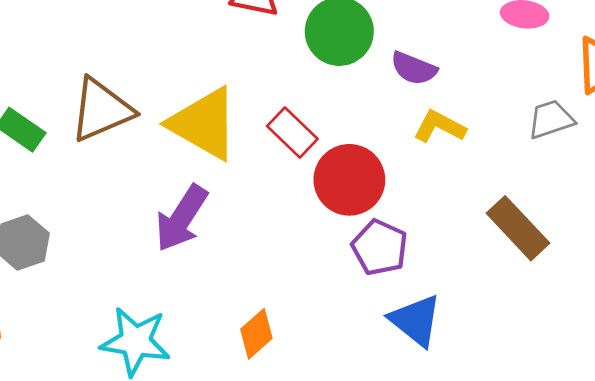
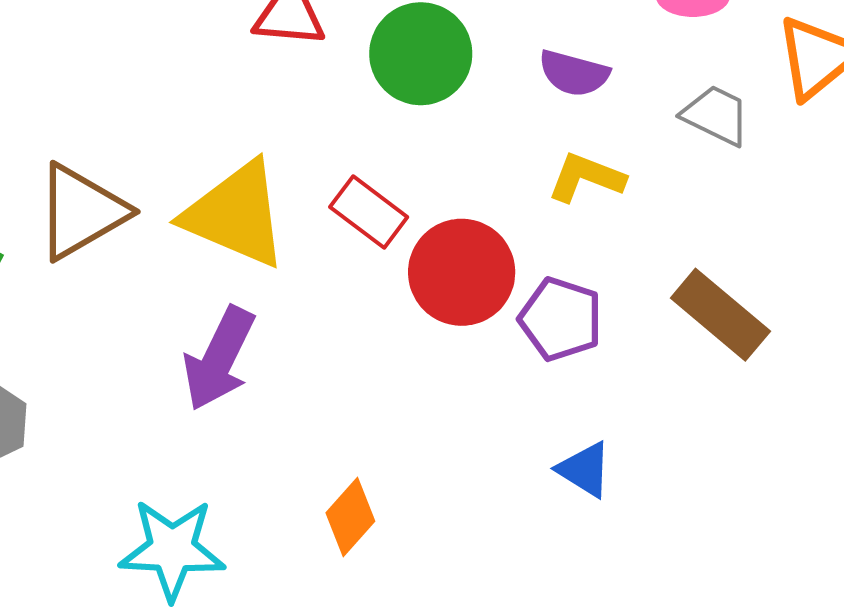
purple semicircle: (414, 68) -> (574, 73), moved
gray trapezoid: (551, 119) -> (716, 115), moved, turned 51
purple pentagon: (380, 247) -> (561, 319), moved
blue triangle: (416, 320) -> (585, 469), size x0.7

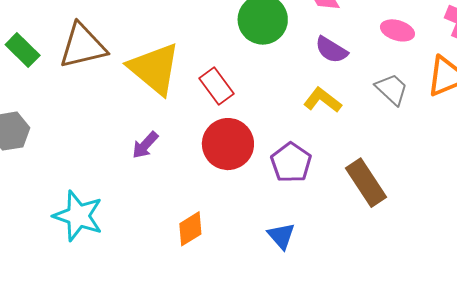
red circle: (462, 272) -> (228, 144), moved
purple arrow: (219, 359) -> (145, 145), moved, size x0.6
orange diamond: (350, 517) -> (190, 229), moved

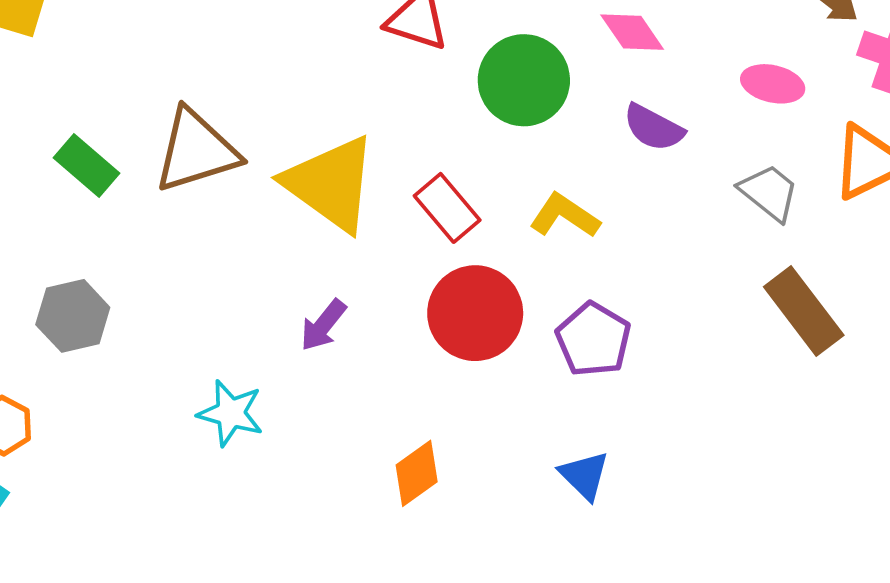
yellow L-shape: (323, 100) -> (565, 216), moved
brown rectangle: (366, 183) -> (804, 311), moved
cyan star: (78, 216) -> (231, 413), moved, size x0.7

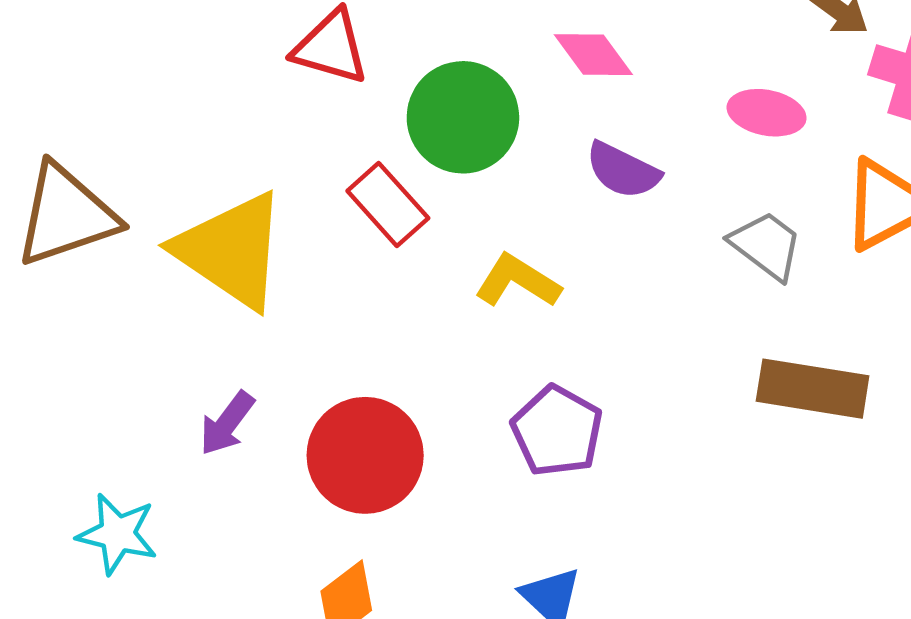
red rectangle: (447, 208) -> (388, 204), moved
brown rectangle: (804, 311) -> (813, 389), turned -42
red circle: (475, 313) -> (365, 455), moved

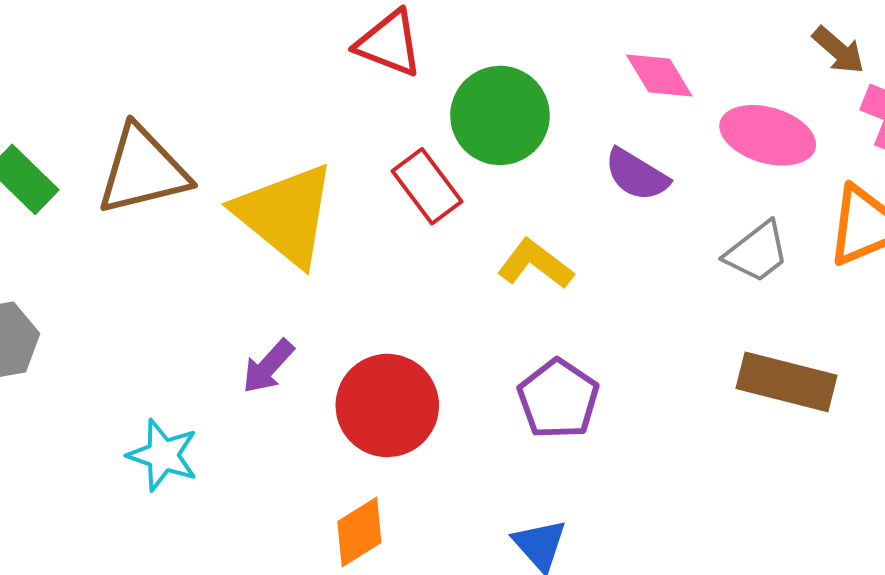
pink diamond: (593, 55) -> (659, 76), moved
pink ellipse: (767, 113) -> (768, 135), size x1.4
gray trapezoid: (766, 245) -> (757, 252), turned 100

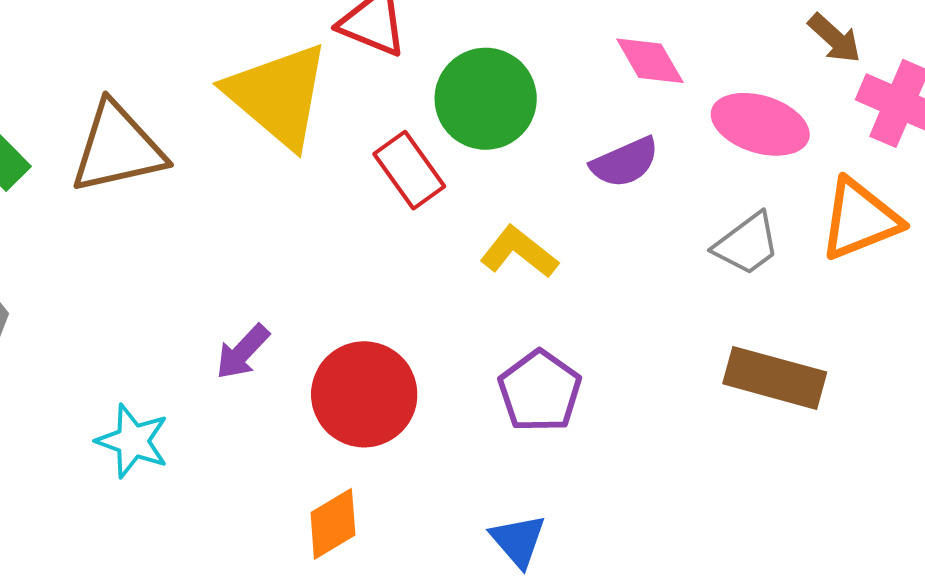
purple semicircle: (637, 175) -> (625, 162), turned -56
yellow triangle: (285, 214) -> (278, 95), moved

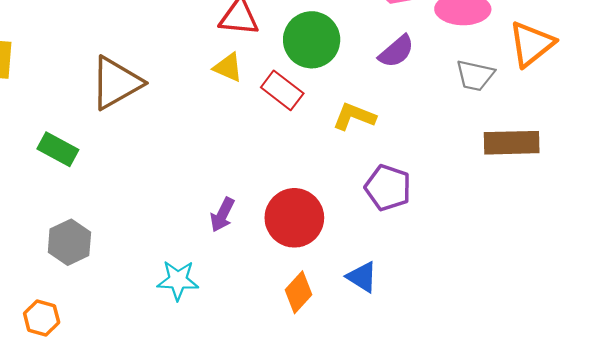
yellow triangle: (278, 95) -> (228, 67), moved, size x0.5
brown triangle: (118, 148) -> (116, 83), moved
gray trapezoid: (747, 244) -> (475, 75), turned 66
blue triangle: (518, 540) -> (362, 277), moved

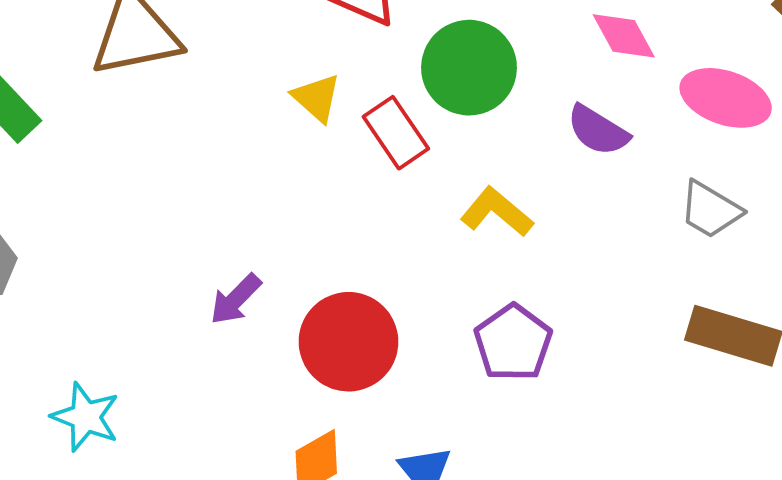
purple semicircle: (396, 51) -> (598, 130), turned 54
yellow triangle: (228, 67) -> (317, 98), moved
cyan star: (178, 280) -> (86, 417), moved

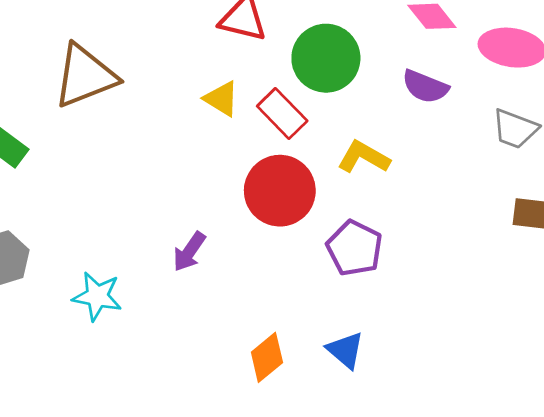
red circle: (348, 342) -> (280, 191), moved
purple pentagon: (513, 343) -> (354, 248), moved
cyan star: (86, 417) -> (97, 296), moved

